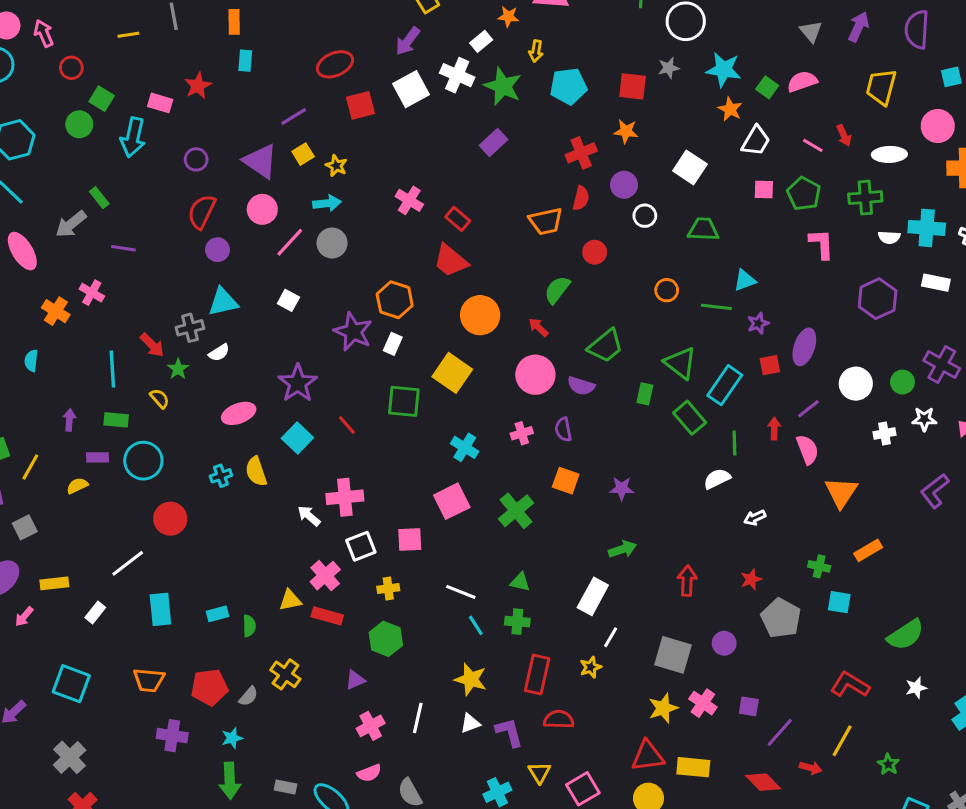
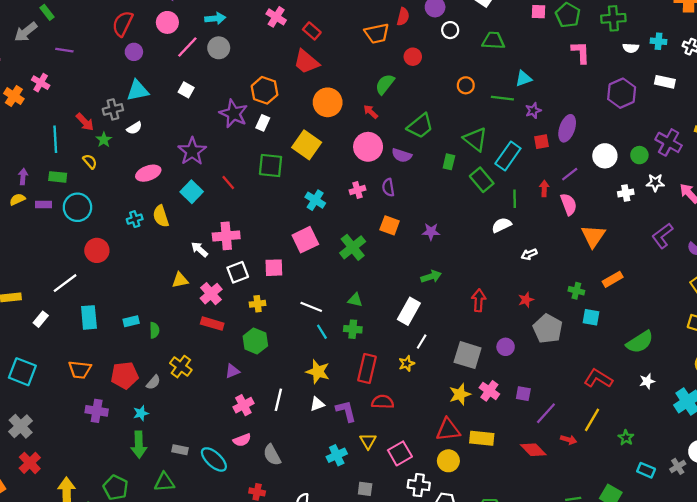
cyan cross: (927, 228) -> (659, 41), size x0.6
yellow semicircle: (77, 486) -> (17, 199), moved
yellow triangle: (290, 600) -> (180, 280), moved

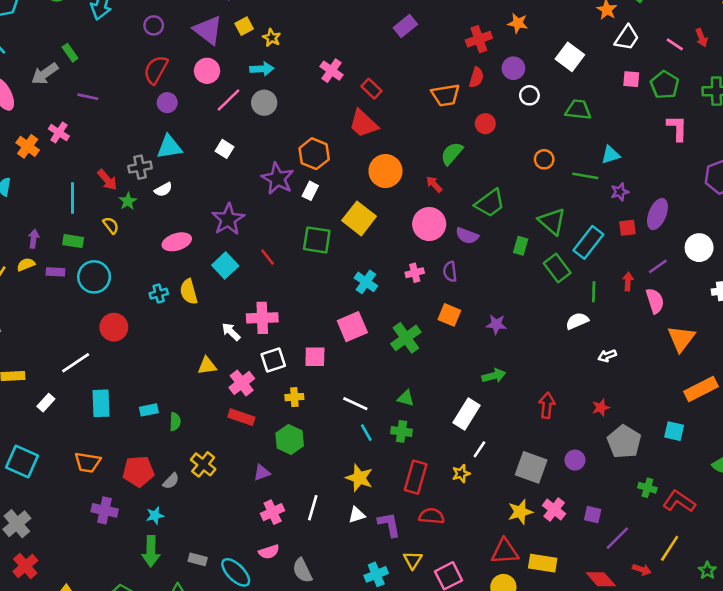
orange rectangle: (613, 279) -> (701, 389), size x1.4
green cross: (576, 291) -> (647, 488), moved

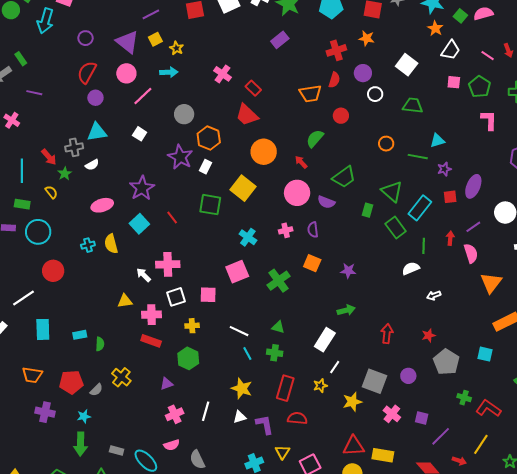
gray circle: (264, 103) -> (184, 114), moved
pink cross: (242, 383) -> (152, 315), turned 36
yellow star: (520, 512) -> (352, 402), moved

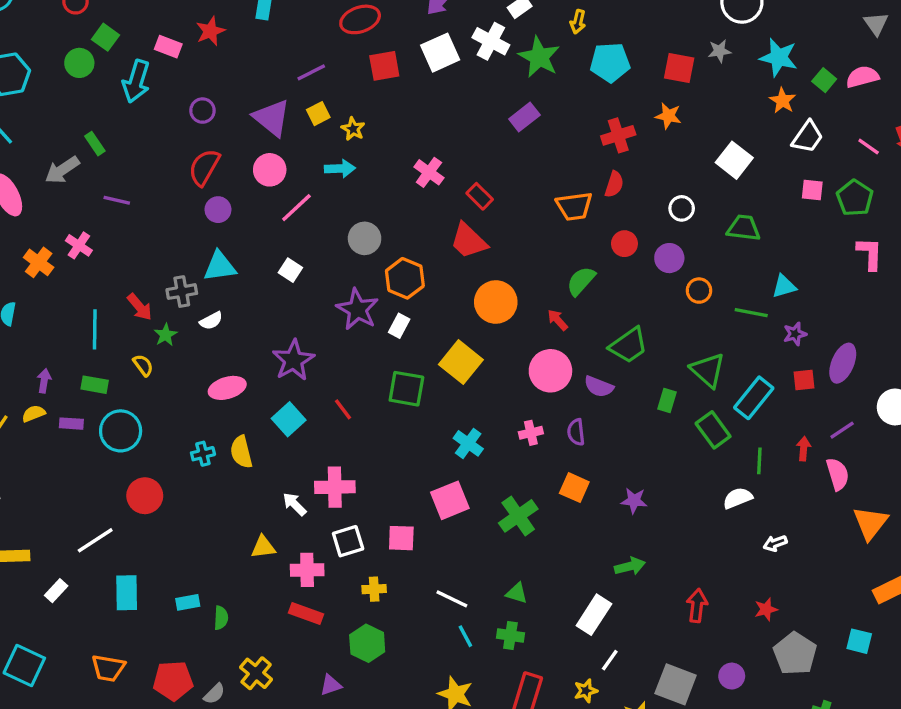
purple circle: (363, 73) -> (669, 258), moved

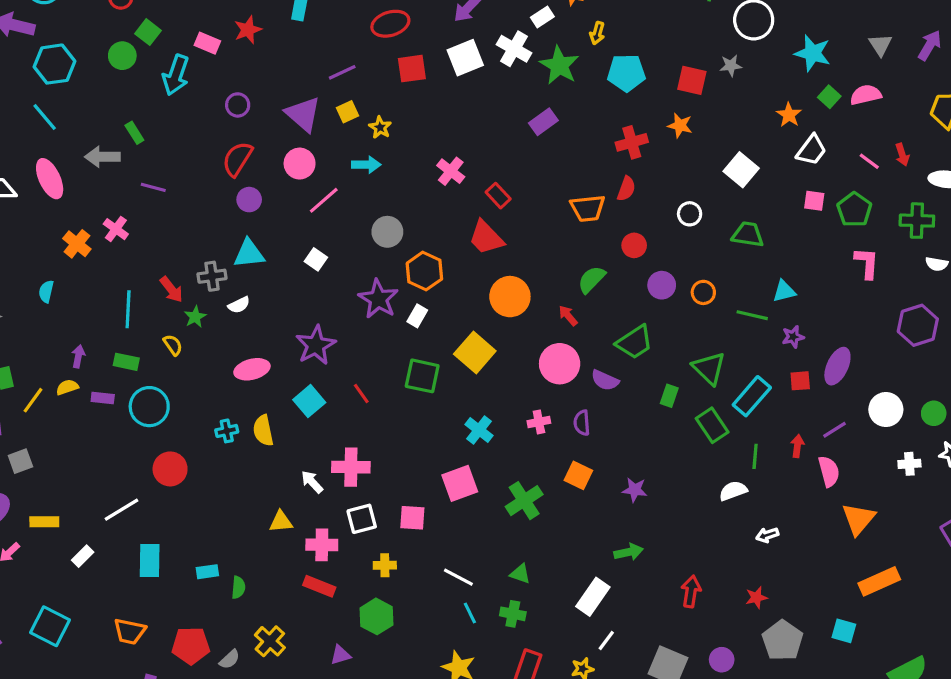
cyan star: (779, 57) -> (813, 53), moved
gray arrow: (62, 170) -> (102, 157), turned 32
purple circle: (669, 258) -> (662, 285), moved

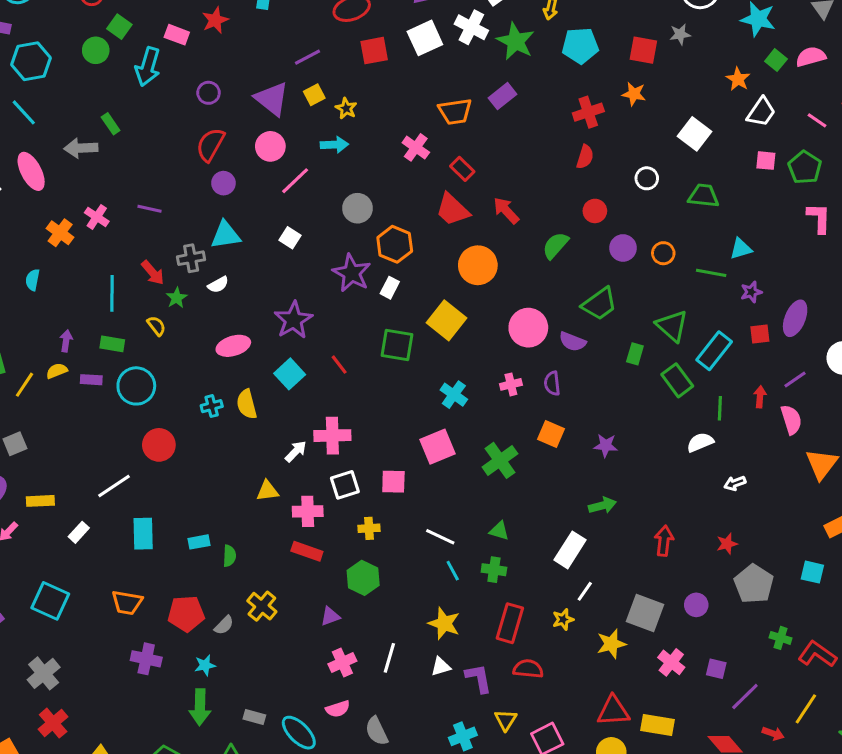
purple line: (153, 187) -> (149, 209), moved
orange trapezoid: (588, 208) -> (455, 111), moved
red arrow: (568, 316) -> (506, 210), moved, size x1.4
white arrow: (312, 482) -> (296, 451), turned 90

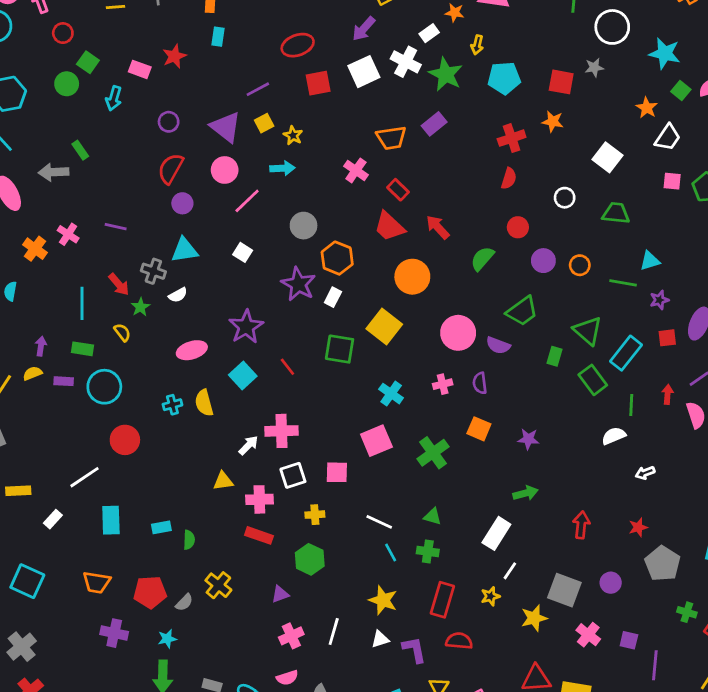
cyan arrow: (148, 67) -> (114, 98), size x0.7
gray cross: (191, 258) -> (153, 271), turned 30
purple line: (745, 696) -> (655, 665), turned -40

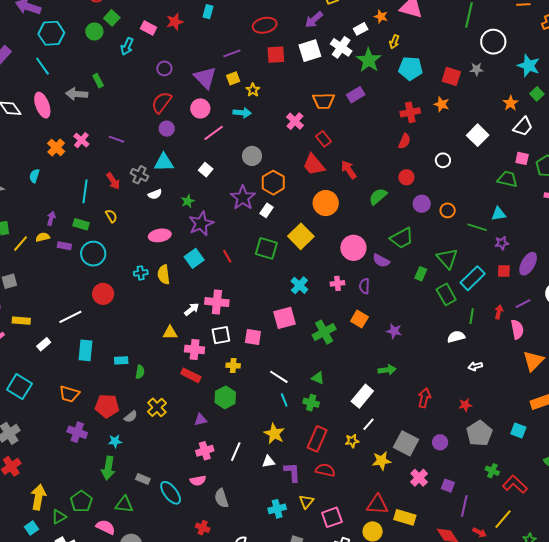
green trapezoid: (616, 213) -> (507, 179), moved
green star: (140, 307) -> (188, 201), moved

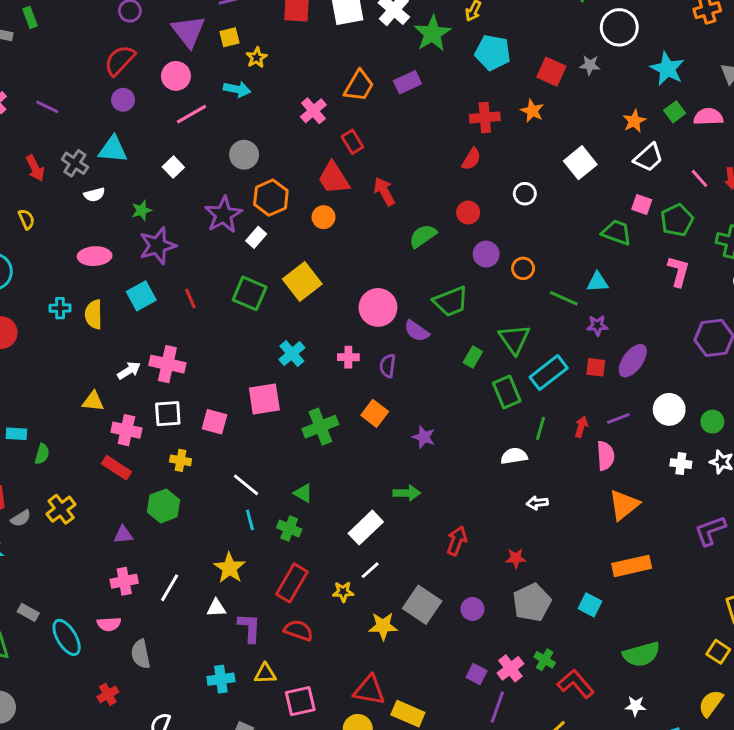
orange trapezoid: (324, 101) -> (359, 86), turned -65
orange circle: (326, 203) -> (324, 217), moved, size x0.6
pink cross: (419, 478) -> (510, 668), moved
yellow triangle: (306, 502) -> (265, 674), turned 42
red cross: (203, 528) -> (108, 694), turned 32

